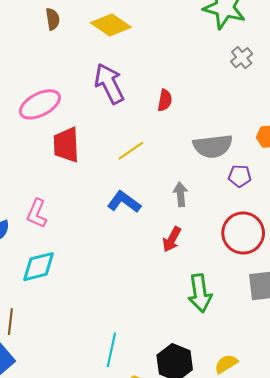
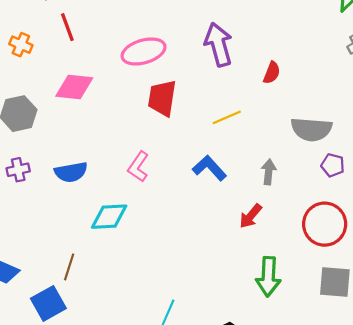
pink L-shape: (37, 214) -> (138, 167), moved

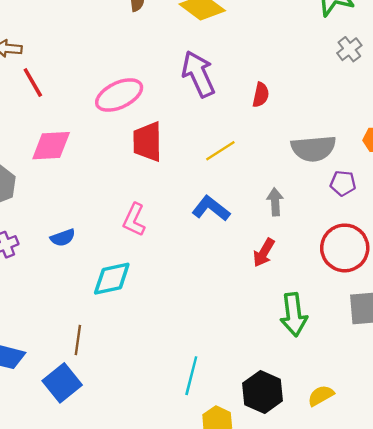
blue semicircle: (71, 172) -> (63, 238), size x0.7

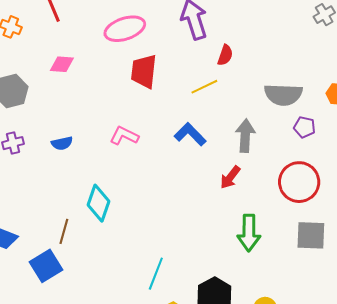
red semicircle: (261, 95) -> (225, 55), moved
pink diamond: (51, 146) -> (62, 64), size x0.7
gray arrow: (275, 202) -> (245, 136), size x1.4
pink L-shape: (134, 220) -> (124, 136), turned 84
cyan diamond: (112, 279) -> (99, 203), moved, turned -66

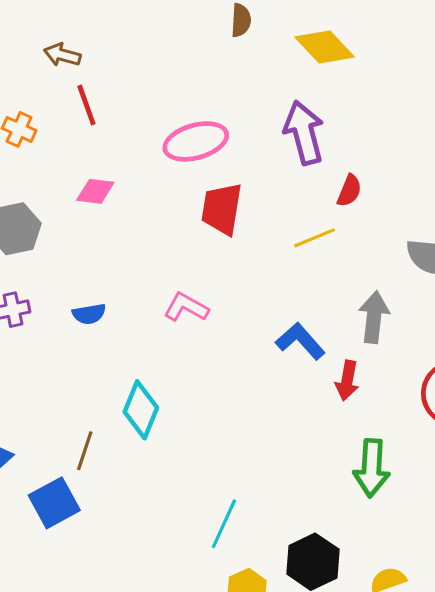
blue L-shape: (190, 134) -> (300, 341), moved
red arrow: (230, 177) -> (347, 381), turned -30

